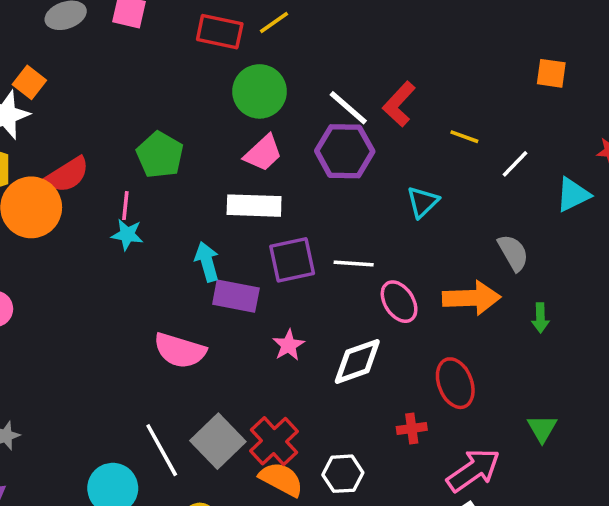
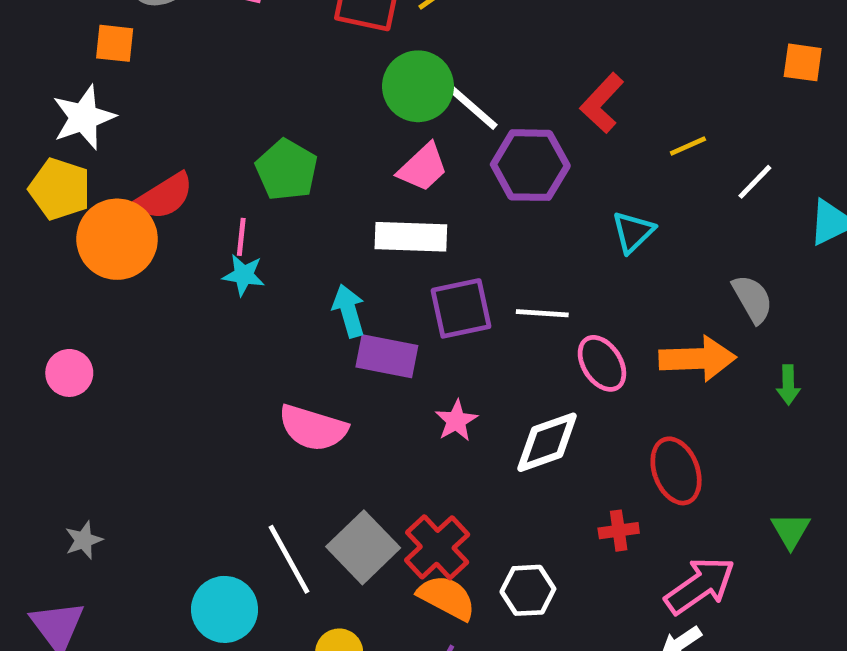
orange square: (29, 82) -> (115, 43), moved, turned -32
white line: (348, 108) -> (473, 108), moved
yellow line: (464, 137) -> (688, 146), turned -44

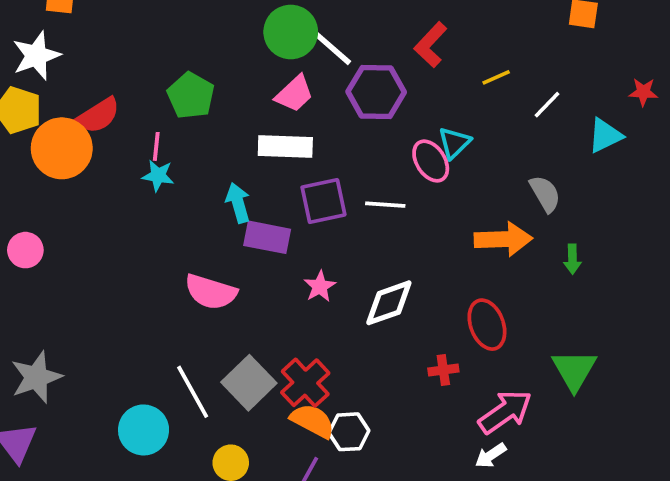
pink ellipse: (602, 363) -> (431, 161), moved
green triangle: (791, 531) -> (574, 370), size x1.5
gray star: (84, 540) -> (36, 377), size x1.8
white hexagon: (528, 590) -> (349, 432), moved

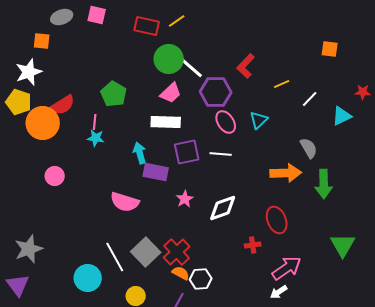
pink ellipse: (431, 161) -> (226, 122), moved
pink circle: (25, 250) -> (55, 176), moved
green arrow: (572, 259) -> (324, 184), size x1.8
green triangle: (574, 370) -> (343, 245), moved
orange semicircle: (313, 421) -> (181, 273), size x0.7

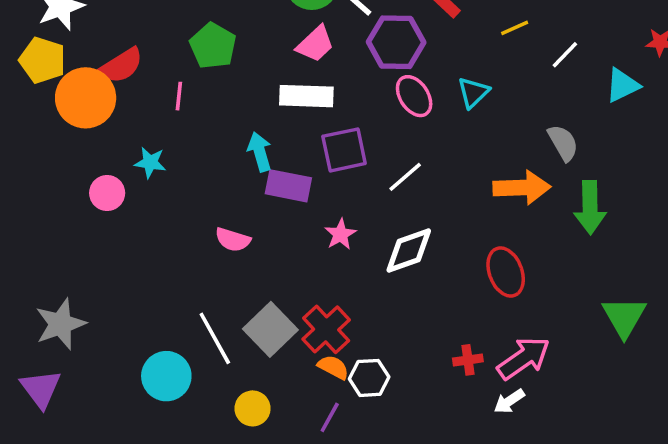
cyan star: (96, 138) -> (150, 162), moved
white line: (221, 154) -> (405, 177), moved, turned -45
pink semicircle: (125, 202) -> (233, 240), size x0.7
red cross: (253, 245) -> (468, 360), moved

